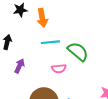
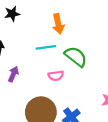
orange arrow: (42, 18) -> (58, 24), moved

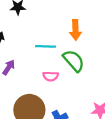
orange arrow: (58, 24) -> (75, 30), moved

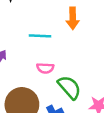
green semicircle: (74, 61) -> (69, 87), moved

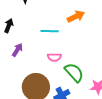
orange arrow: (73, 18) -> (76, 16), turned -114

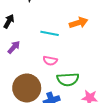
green semicircle: (74, 72) -> (68, 79), turned 120

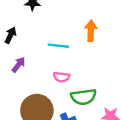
orange arrow: (79, 23) -> (91, 31), turned -66

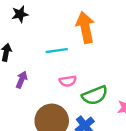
orange arrow: (91, 31) -> (85, 27), size x1.4

